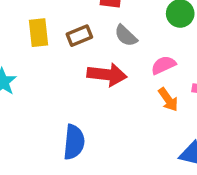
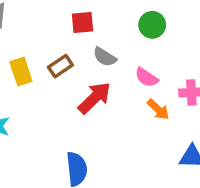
pink semicircle: (163, 65) -> (147, 77), turned -110
red arrow: (107, 75) -> (95, 98), turned -39

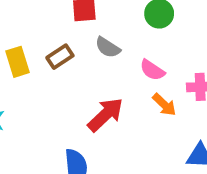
red arrow: (95, 98) -> (105, 115), moved

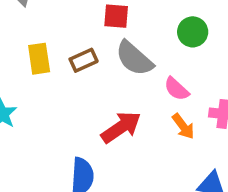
gray semicircle: (108, 47) -> (134, 58), size x1.5

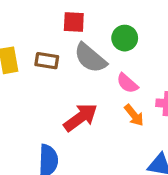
green circle: (193, 32) -> (125, 38), moved
brown rectangle: (84, 60) -> (47, 61), turned 35

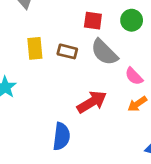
green circle: (125, 38) -> (132, 20), moved
orange arrow: (134, 115) -> (137, 104), turned 90

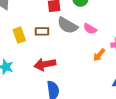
pink semicircle: (134, 76) -> (90, 29), moved
red arrow: (92, 102) -> (45, 64), moved, turned -145

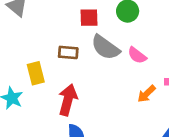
yellow rectangle: (19, 35) -> (36, 73), moved
red arrow: (45, 64) -> (68, 100), turned 110

